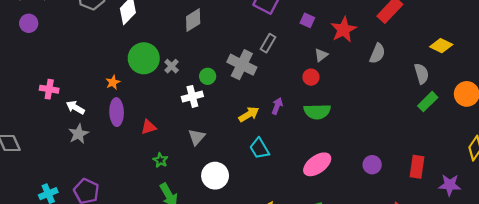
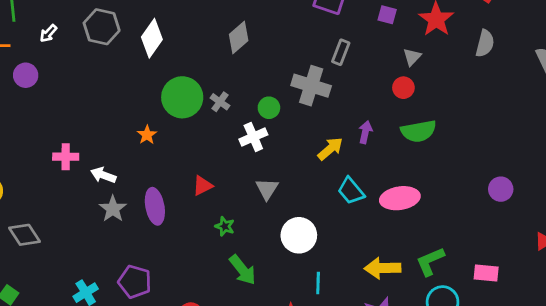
purple ellipse: (117, 112) -> (155, 206), moved
pink ellipse: (317, 164) -> (400, 198), moved, turned 36

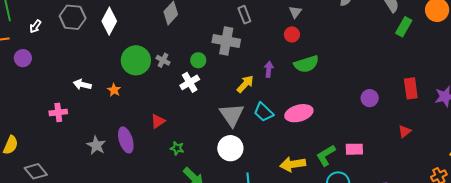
gray rectangle: (341, 52) -> (244, 15), turned -36
white arrow: (103, 175) -> (82, 85), moved
gray triangle: (267, 189) -> (232, 115), moved, size x1.5
pink rectangle: (486, 273) -> (354, 149), moved

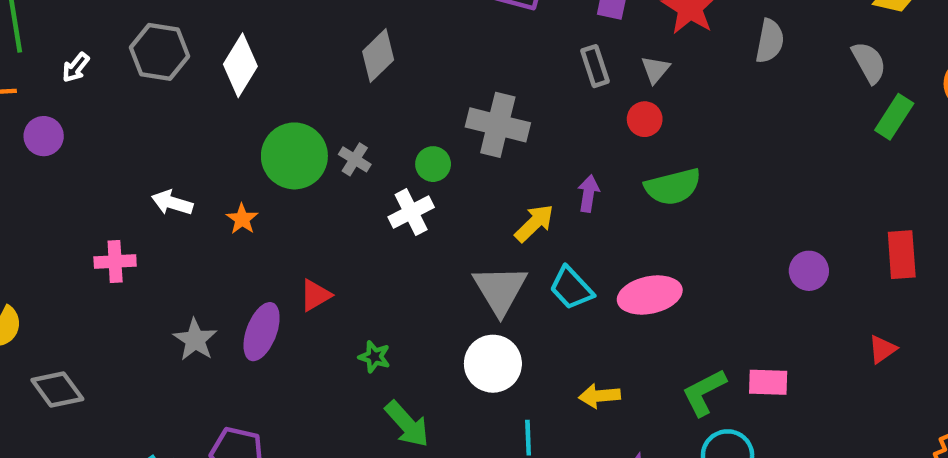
gray rectangle: (244, 15) -> (595, 66), moved
red triangle: (158, 121) -> (315, 295), moved
purple ellipse: (126, 140) -> (262, 332), turned 35
yellow arrow: (293, 164) -> (599, 396), moved, size x0.7

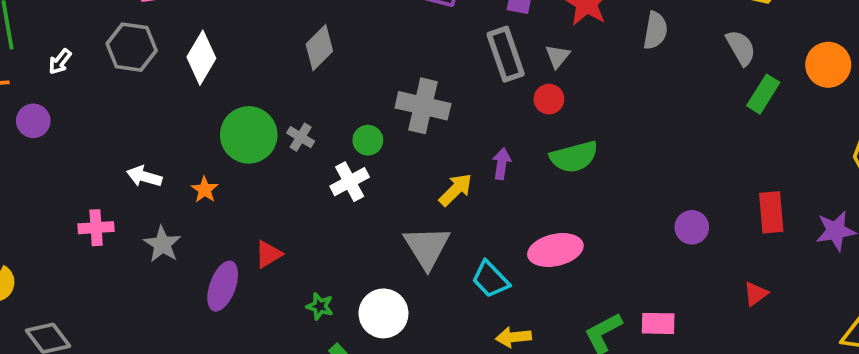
gray rectangle: (595, 66) -> (506, 54), size x1.5
cyan trapezoid: (571, 288) -> (490, 279), moved
gray star: (195, 340) -> (162, 244), moved
white circle: (493, 364) -> (383, 313), moved

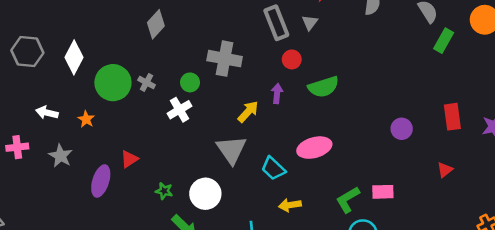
gray hexagon: (132, 47) -> (27, 52), moved
white diamond: (201, 58) -> (74, 57), moved
red circle: (549, 99) -> (292, 59), moved

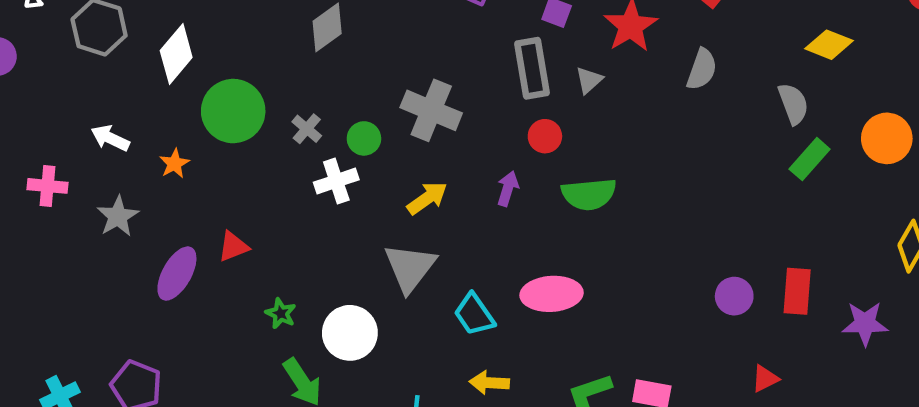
gray cross: (147, 82) -> (307, 129), moved
yellow arrow: (248, 112) -> (427, 198), moved
purple circle: (402, 129) -> (734, 296), moved

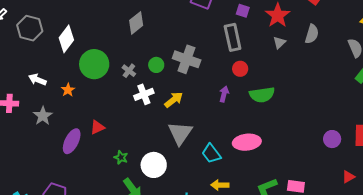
gray triangle: (589, 80) -> (279, 43), moved
green circle: (364, 138) -> (156, 65), moved
yellow arrow: (427, 198) -> (174, 100), moved

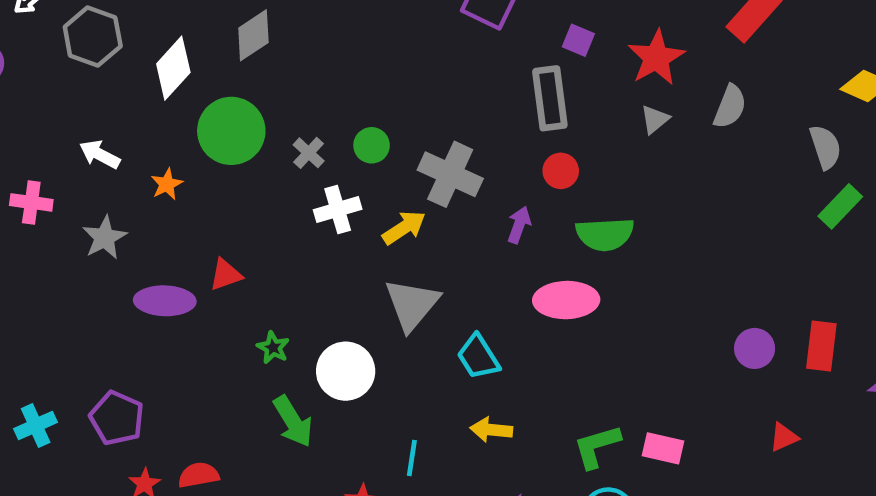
gray diamond: (136, 23) -> (253, 35), moved
gray cross: (187, 59) -> (450, 174), moved
purple ellipse: (72, 141) -> (165, 301), turned 60
pink ellipse: (247, 142) -> (566, 300), moved

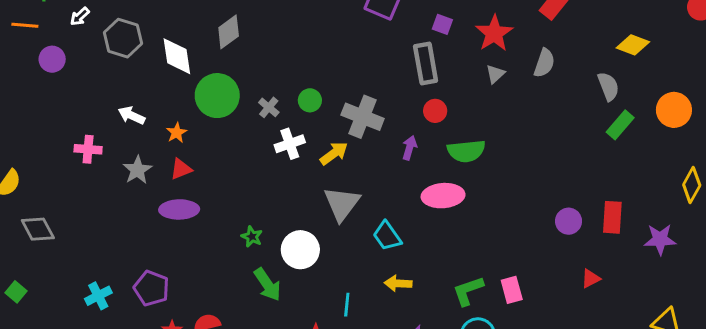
white diamond: (173, 68) -> (177, 56), turned -48
red triangle: (226, 275) -> (181, 169), moved
pink rectangle: (663, 448) -> (512, 290), turned 65

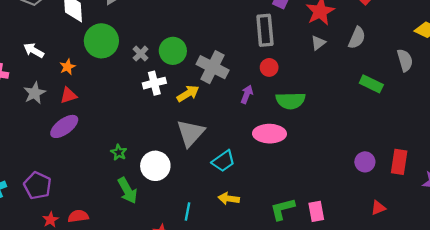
green circle: (310, 100) -> (173, 51), size x1.5
green rectangle: (620, 125) -> (371, 84), moved, turned 70
purple ellipse: (179, 209) -> (64, 126), turned -40
cyan trapezoid: (387, 236) -> (223, 161), turned -95

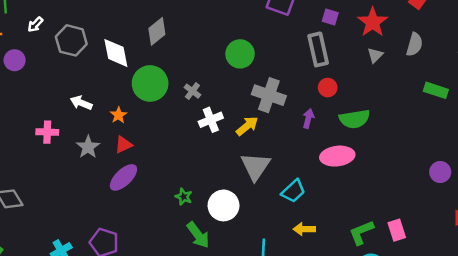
green circle: (173, 51) -> (240, 54), moved

